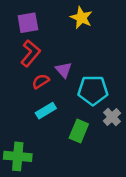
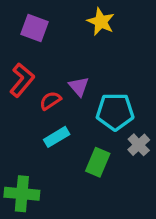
purple square: (28, 23) -> (35, 28), turned 30
red L-shape: (30, 53) -> (22, 80), moved

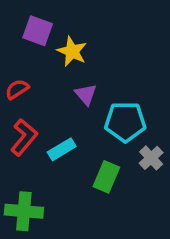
yellow star: (101, 22) -> (72, 51), moved
red L-shape: (22, 80) -> (24, 137), moved
red semicircle: (50, 101) -> (17, 89), moved

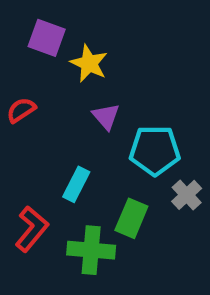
red L-shape: (24, 137) -> (32, 229), moved
cyan rectangle: (62, 149) -> (76, 184), turned -32
green cross: (24, 211) -> (91, 250), moved

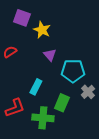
red L-shape: (32, 229) -> (15, 108), turned 30

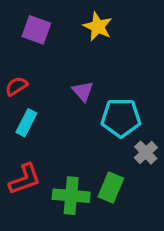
yellow star: (42, 30) -> (98, 27), moved
cyan rectangle: (36, 87) -> (26, 123), moved
green rectangle: (62, 103) -> (111, 187), moved

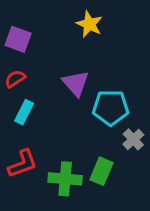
purple square: (36, 30) -> (18, 39), moved
purple triangle: (83, 91) -> (76, 83), size x1.4

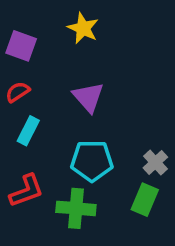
yellow star: (89, 24) -> (83, 28), moved
cyan pentagon: (111, 108) -> (92, 161), moved
green rectangle: (101, 171) -> (145, 200), moved

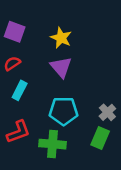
yellow star: (83, 28) -> (61, 38), moved

